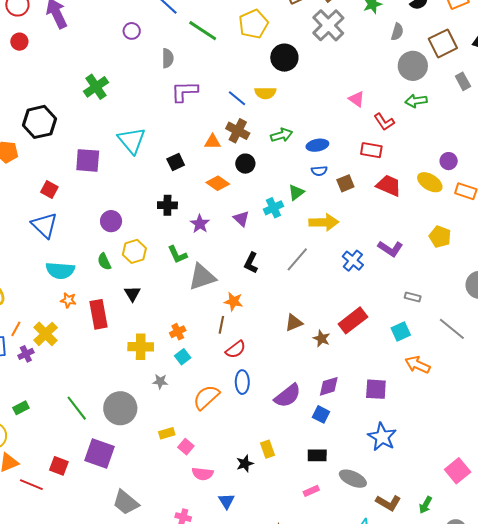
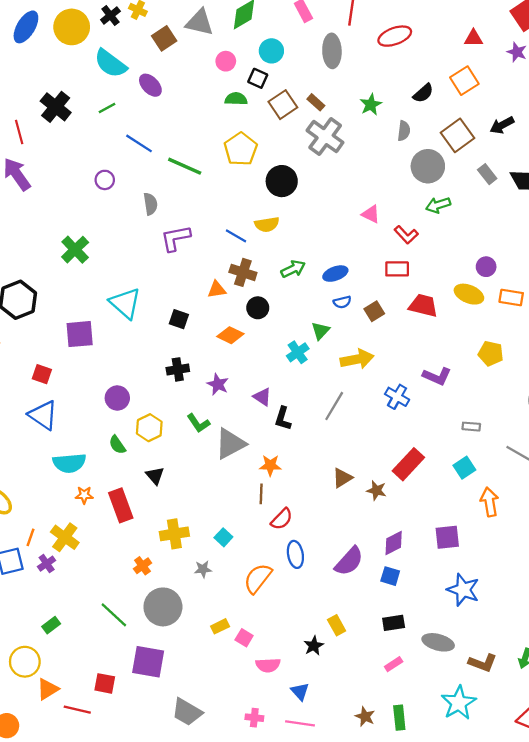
black square: (176, 162) -> (179, 319), turned -36
purple triangle: (241, 219) -> (262, 397), moved
orange cross: (178, 332) -> (142, 566), moved
orange arrow: (418, 365) -> (489, 502), turned 65

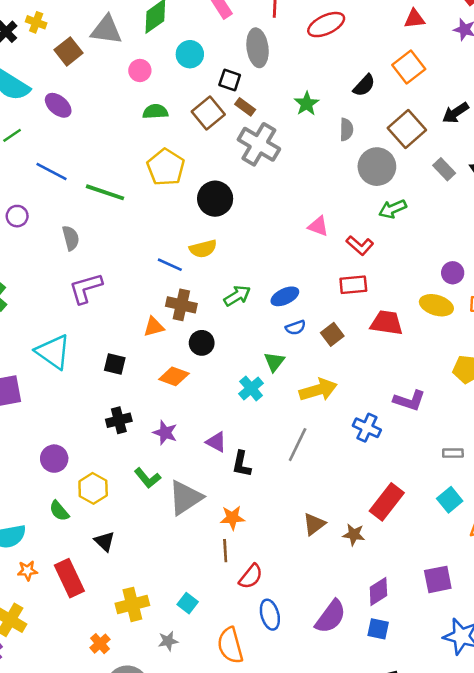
black square: (258, 78) -> (230, 80), moved
purple L-shape: (176, 238) -> (86, 288), moved
orange semicircle: (258, 578) -> (230, 645), turned -48

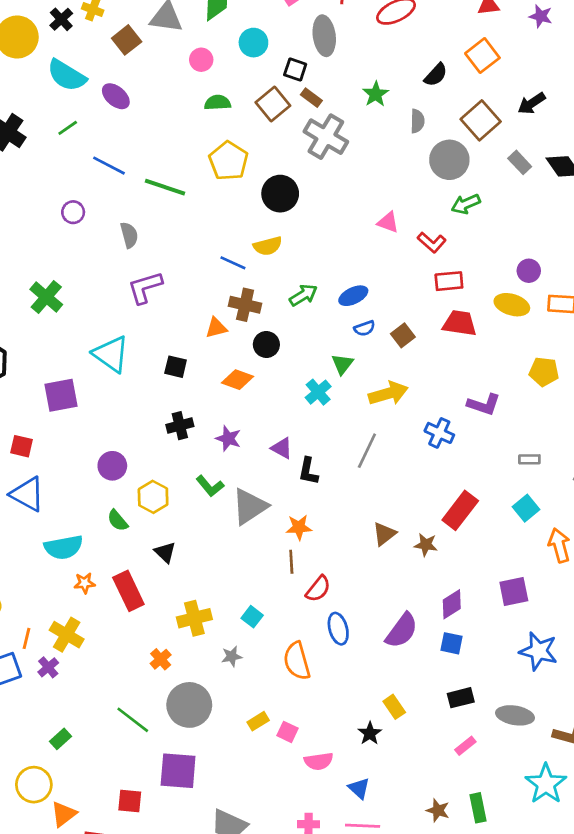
red rectangle: (353, 285) -> (449, 281), moved

